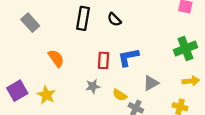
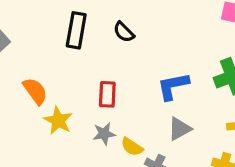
blue L-shape: (128, 57) -> (173, 86), moved
gray star: (93, 86) -> (104, 134), moved
yellow star: (46, 95) -> (58, 121), moved

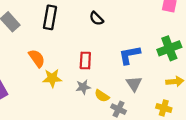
black rectangle: (76, 30) -> (50, 17), moved
yellow star: (58, 121) -> (52, 78), turned -30
gray triangle: (180, 129) -> (134, 84), turned -35

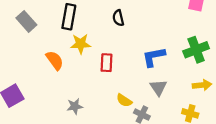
black semicircle: (96, 19) -> (118, 18), turned 32
yellow star: (52, 78) -> (81, 44), moved
gray star: (83, 87) -> (75, 106), moved

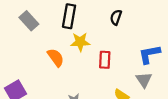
black semicircle: (118, 18) -> (116, 17), turned 32
gray triangle: (158, 87) -> (144, 80), moved

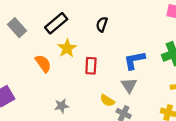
black rectangle: (69, 16) -> (56, 23), turned 40
yellow star: (80, 42) -> (67, 48), turned -30

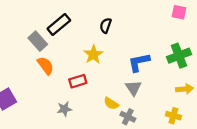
gray rectangle: (17, 28) -> (38, 41), moved
yellow star: (67, 48) -> (93, 54), moved
red rectangle: (91, 66) -> (78, 81), moved, turned 70

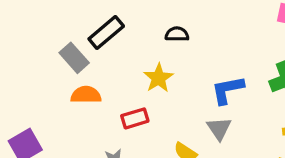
black semicircle: (106, 26) -> (177, 34), turned 72
orange semicircle: (46, 66) -> (86, 95), turned -54

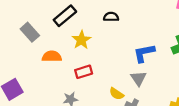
gray rectangle: (74, 58) -> (30, 32), moved
yellow star: (158, 78) -> (81, 40), moved

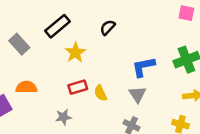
black semicircle: (111, 17) -> (108, 27), turned -48
orange semicircle: (52, 56) -> (26, 87), moved
yellow semicircle: (117, 94) -> (100, 93), moved, turned 32

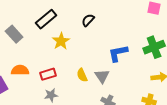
red rectangle: (78, 87) -> (48, 74), moved
gray triangle: (137, 94) -> (102, 76), moved

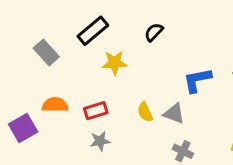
yellow star: (61, 41) -> (115, 63), turned 30
gray triangle: (102, 76) -> (174, 113), turned -35

